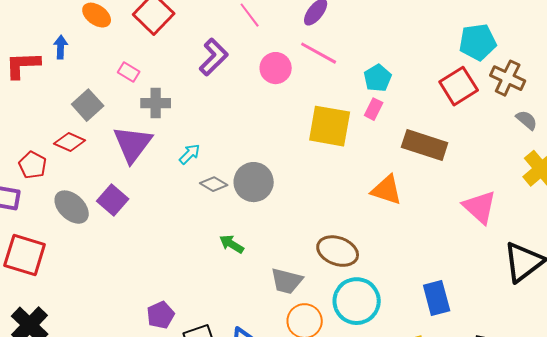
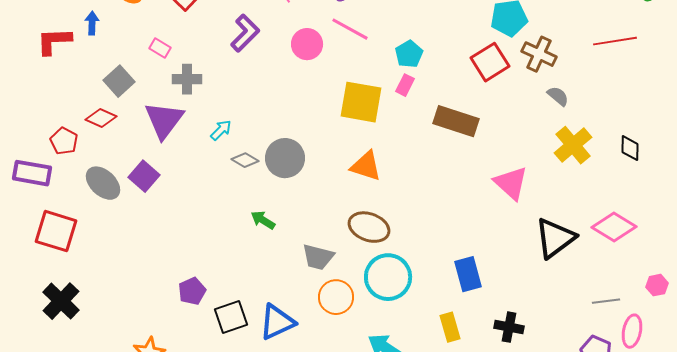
orange triangle: (387, 190) -> (366, 166), moved

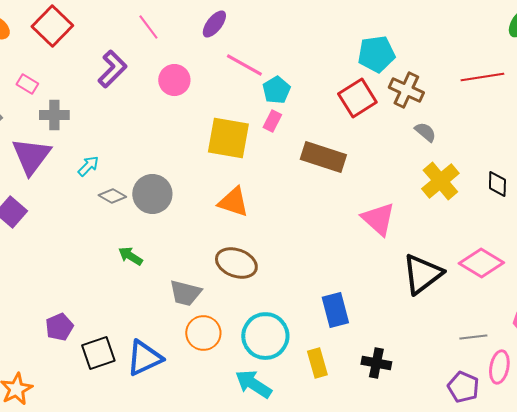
pink line: (350, 29) -> (244, 65), moved
cyan circle: (388, 277) -> (265, 336), moved

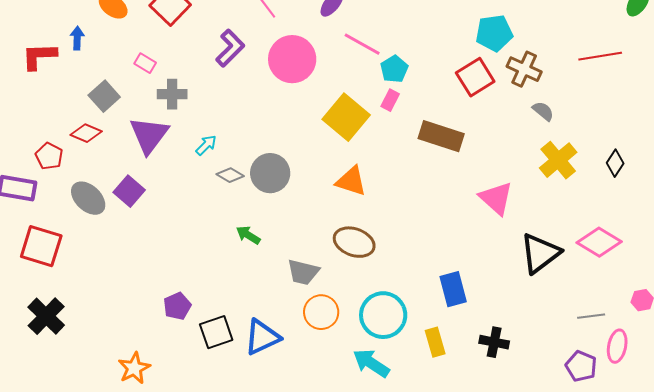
pink circle: (174, 80) -> (292, 59), size x1.5
yellow square: (228, 138) -> (346, 117), turned 30
black diamond: (497, 184) -> (615, 163), turned 32

